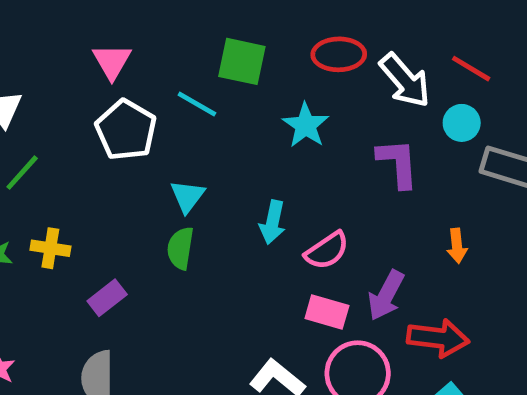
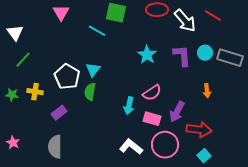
cyan circle: (462, 123) -> (205, 53), moved
cyan star: (306, 125) -> (147, 55), moved
white pentagon: (126, 130) -> (67, 77), moved
cyan arrow: (273, 222) -> (129, 106), moved

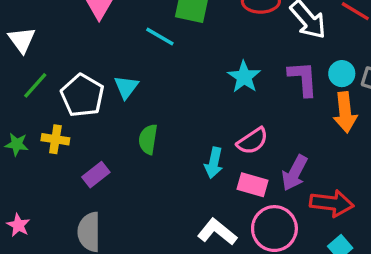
cyan triangle: (93, 70) -> (126, 87), moved
white pentagon: (67, 77) -> (82, 95), moved
orange arrow: (207, 91) -> (345, 112), moved, size x1.6

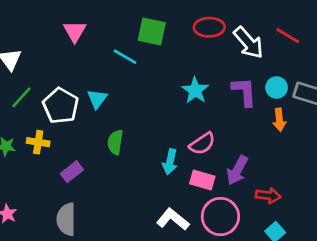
orange arrow: (345, 112) -> (279, 120), size x0.7
red arrow: (332, 203) -> (268, 195), size x0.7

